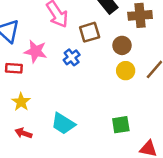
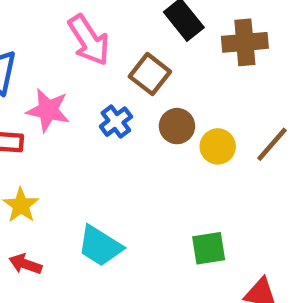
brown square: (90, 32) -> (150, 74), turned -35
brown circle: (122, 45) -> (177, 126), moved

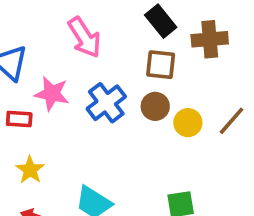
brown square: (150, 74) -> (161, 65), moved, turned -32
blue cross: (116, 122) -> (106, 103), size x1.5

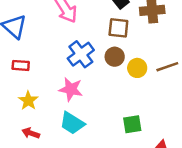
pink star: (52, 94) -> (71, 89), moved
brown line: (231, 121) -> (167, 67), turned 30

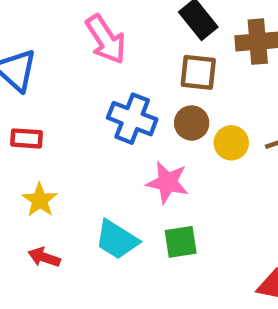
blue cross: (81, 54) -> (132, 119), turned -32
pink star: (71, 89) -> (167, 182), moved
green square: (132, 124) -> (181, 242), moved

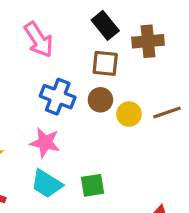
pink star: (167, 182) -> (45, 143), moved

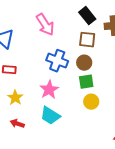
yellow circle: (129, 114) -> (91, 102), moved
pink star: (45, 143) -> (49, 90), turned 30
green square: (93, 185) -> (86, 82), moved

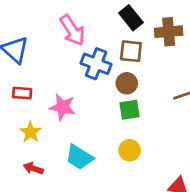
blue cross: (57, 61) -> (96, 64), moved
pink star: (49, 90) -> (63, 107), moved, turned -30
yellow circle: (91, 102) -> (130, 150), moved

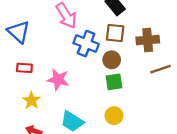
brown cross: (169, 32) -> (148, 40), moved

